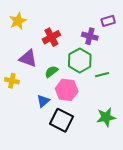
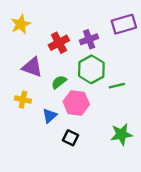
purple rectangle: (108, 21) -> (124, 24), size x1.5
purple cross: (90, 36) -> (89, 39), moved, turned -35
yellow cross: (12, 81) -> (23, 100), moved
black square: (62, 120) -> (70, 138), size x0.6

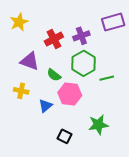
green semicircle: (59, 82) -> (54, 75), turned -104
green star: (121, 134) -> (98, 125), moved
black square: (70, 138) -> (64, 136), moved

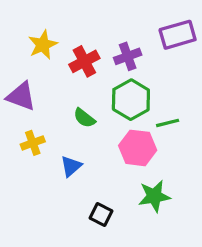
yellow star: (19, 22) -> (43, 45), moved
purple triangle: (30, 61) -> (21, 96), moved
yellow cross: (21, 91) -> (33, 143), turned -32
pink hexagon: (70, 94) -> (138, 148), moved

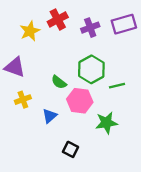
purple cross: (128, 56) -> (90, 28), moved
red cross: (84, 61) -> (58, 19), moved
pink hexagon: (138, 148) -> (80, 101), moved
green star: (154, 196) -> (106, 123), moved

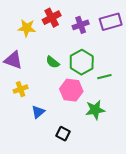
yellow star: (30, 31) -> (27, 28), turned 30
green semicircle: (59, 82) -> (53, 62), moved
blue triangle: (50, 116) -> (38, 112), moved

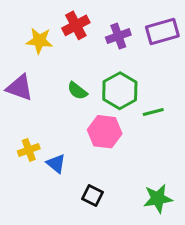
yellow cross: (21, 89) -> (29, 150), moved
green star: (95, 110) -> (158, 199), moved
blue triangle: (38, 112) -> (56, 164), turned -40

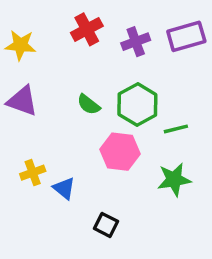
yellow star: (39, 41) -> (20, 45), moved
green star: (158, 199) -> (174, 180), moved

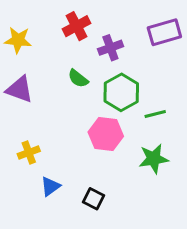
purple cross: (136, 42) -> (110, 48), moved
green semicircle: (89, 104) -> (78, 79), moved
blue triangle: (64, 188) -> (50, 186), moved, turned 45

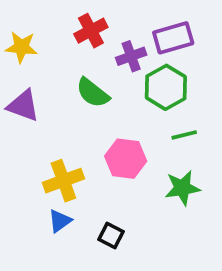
purple rectangle: (164, 32) -> (173, 38), moved
green semicircle: (78, 79) -> (93, 93), size x1.4
green hexagon: (121, 92) -> (166, 87), moved
yellow cross: (29, 153) -> (63, 181), moved, size x1.5

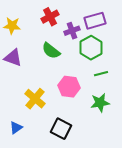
yellow cross: (63, 181) -> (35, 99), turned -30
blue triangle: (60, 221) -> (16, 128), moved
black square: (111, 235) -> (61, 129), size x1.5

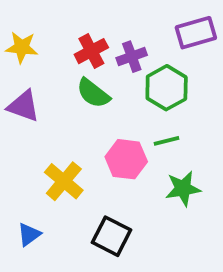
red cross: (50, 17) -> (91, 51), moved
purple rectangle: (95, 21) -> (196, 33), moved
green line: (101, 74) -> (167, 141), moved

